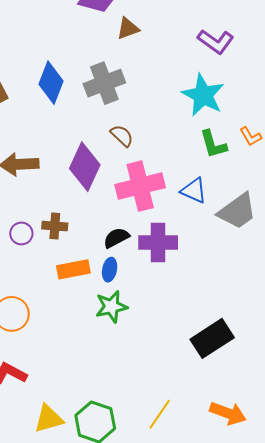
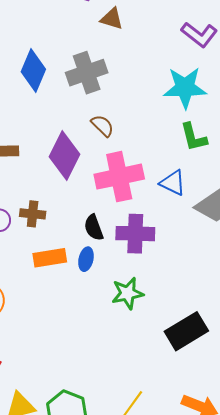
brown triangle: (128, 28) -> (112, 19), turned 35
cyan star: (203, 95) -> (185, 88), turned -30
black semicircle: (116, 238) -> (94, 228), turned -84
green star: (111, 307) -> (128, 293), moved

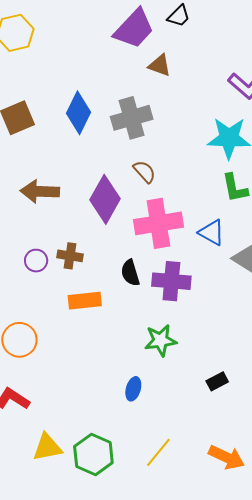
blue ellipse: (86, 259) -> (133, 389), moved
black rectangle: (186, 331) -> (217, 381), size x0.5

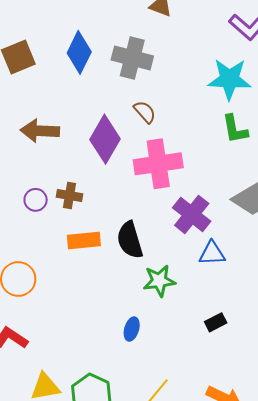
gray cross: (132, 118) -> (132, 58), turned 30
blue triangle: (212, 232) -> (212, 253), moved, turned -32
black semicircle: (130, 273) -> (130, 240), moved, size x1.4
purple cross: (171, 281) -> (192, 214), moved, turned 33

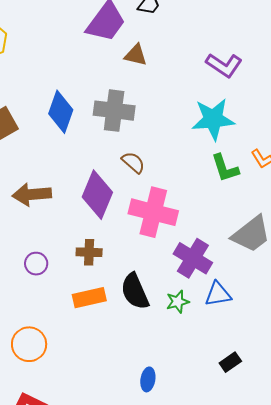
pink cross: (158, 164) -> (153, 212), turned 30
brown cross: (69, 196) -> (89, 252), moved
green star: (159, 281) -> (178, 302), moved, size x0.7

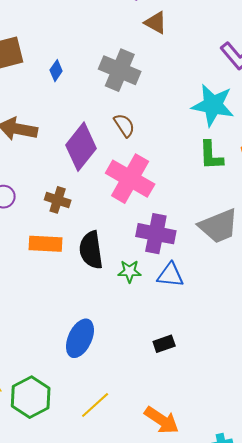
blue diamond: (61, 112) -> (56, 71), moved, size x0.5
purple cross: (193, 258) -> (156, 234), turned -36
blue ellipse: (148, 379) -> (80, 338), size x1.6

